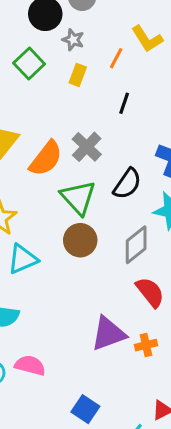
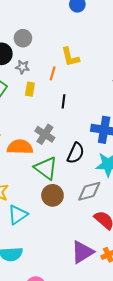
yellow L-shape: (147, 39) -> (70, 57), turned 30
orange semicircle: (46, 159) -> (20, 147), turned -115
gray diamond: (136, 245) -> (89, 191), turned 35

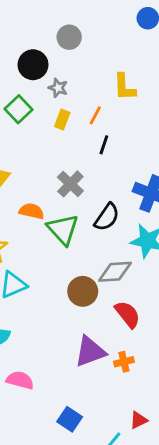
gray circle: (23, 38) -> (69, 37), moved
orange line: (53, 73) -> (95, 115), moved
orange semicircle: (20, 147) -> (32, 211), moved, size x0.7
brown circle: (52, 195) -> (83, 291), moved

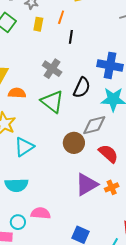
orange semicircle: (32, 211) -> (17, 93), moved

